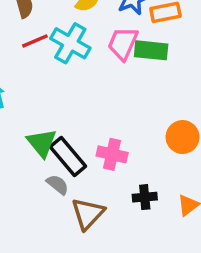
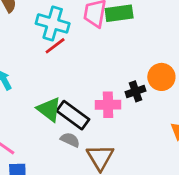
red line: (35, 41) -> (55, 46), moved
black cross: (145, 197) -> (136, 91), moved

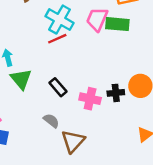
green triangle: (49, 109) -> (21, 79), moved
black rectangle: (73, 115) -> (58, 87), moved, size x0.7

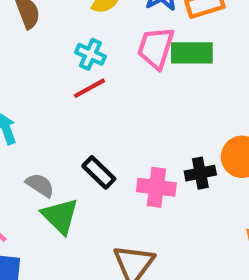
cyan cross: (60, 20) -> (90, 54), size x0.6
green triangle: (21, 79) -> (60, 216), moved
gray semicircle: (51, 121) -> (40, 185), moved

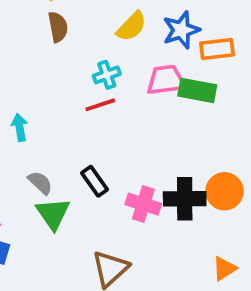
pink trapezoid: (156, 48) -> (166, 80), turned 54
cyan cross: (90, 54) -> (107, 75), turned 36
black cross: (200, 173) -> (185, 199), size x1.5

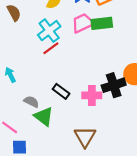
cyan cross: (107, 75) -> (49, 31), size x1.5

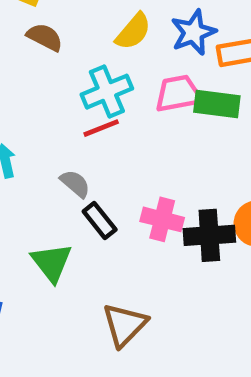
brown semicircle: (14, 13) -> (45, 37), turned -49
pink cross: (92, 95) -> (162, 219), moved
gray semicircle: (31, 102) -> (75, 184), moved

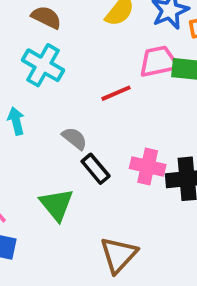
cyan cross: (107, 92) -> (43, 65), moved, turned -36
red line: (101, 128) -> (116, 93), moved

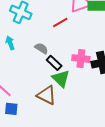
green triangle: (57, 205) -> (61, 79), moved
brown triangle: (119, 255) -> (47, 95), moved, turned -40

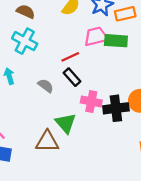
black rectangle: (54, 63) -> (72, 77), moved
brown triangle: (47, 95) -> (47, 141), turned -30

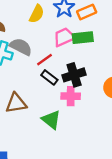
gray semicircle: (46, 86) -> (21, 47), moved, size x1.5
black cross: (116, 108) -> (74, 75), moved
brown triangle: (47, 141) -> (16, 103), moved

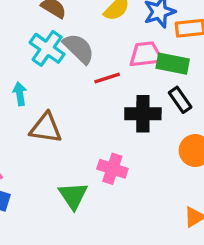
black rectangle: (49, 77) -> (180, 100), moved
pink cross: (71, 96) -> (112, 169), moved
green triangle: (51, 120) -> (73, 196), moved

